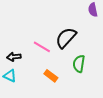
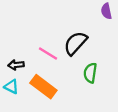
orange rectangle: (51, 76) -> (43, 87), moved, size x1.6

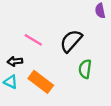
pink line: (48, 53) -> (33, 40), moved

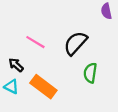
black arrow: (15, 61) -> (16, 65), turned 48

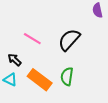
green semicircle: (90, 73) -> (67, 76), moved

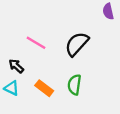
orange rectangle: (40, 80) -> (44, 88), size x0.7

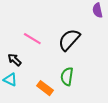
orange rectangle: (44, 88) -> (45, 88), moved

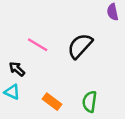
green semicircle: (67, 76) -> (90, 102), moved

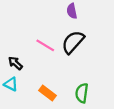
purple semicircle: (113, 12) -> (72, 11), moved
pink line: (38, 45) -> (45, 45), moved

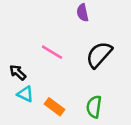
black semicircle: (73, 42) -> (99, 55), moved
cyan triangle: (11, 84) -> (25, 94), moved

